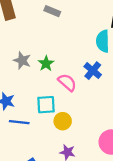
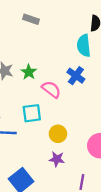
yellow circle: (63, 121) -> (58, 134), moved

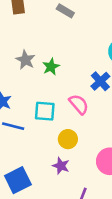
pink semicircle: (51, 89) -> (79, 104), moved

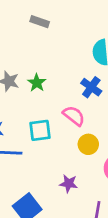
yellow circle: (68, 139) -> (88, 144), moved

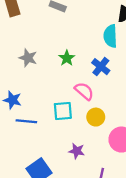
green star: (37, 83) -> (67, 58), moved
cyan square: (40, 130) -> (63, 111), moved

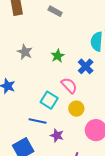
cyan square: (63, 111) -> (49, 100), turned 30
blue line: (26, 121) -> (38, 121), moved

